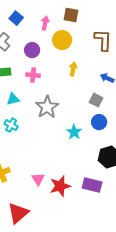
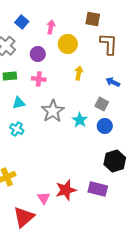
brown square: (71, 15) -> (93, 19), moved
cyan star: (74, 132) -> (80, 120), moved
pink triangle: (38, 179) -> (44, 198), moved

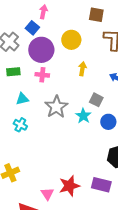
blue square: (22, 22) -> (32, 28), moved
pink arrow: (51, 27) -> (43, 12), moved
purple circle: (38, 54) -> (41, 50), size x1.6
gray square: (102, 104) -> (96, 100), moved

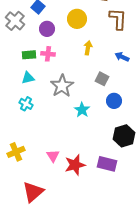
purple circle: (41, 50) -> (47, 29), size x0.6
green rectangle: (13, 72) -> (29, 55), moved
cyan star: (83, 116) -> (82, 110), moved
pink triangle: (47, 194) -> (53, 156), moved

